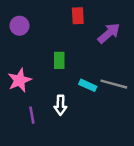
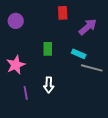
cyan rectangle: (88, 85) -> (79, 54), moved

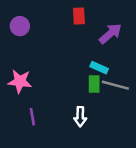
green rectangle: (48, 49) -> (94, 84), moved
pink star: (16, 65) -> (20, 81), turned 30
white arrow: (49, 85) -> (80, 117), moved

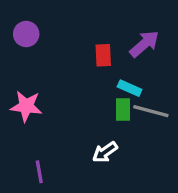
red rectangle: (79, 16) -> (103, 55), moved
purple line: (32, 117) -> (39, 172), moved
white arrow: (80, 117) -> (105, 152), turned 54

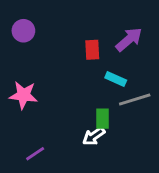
green rectangle: (123, 109) -> (103, 119), moved
gray line: (151, 111) -> (135, 100), turned -32
purple line: (39, 172) -> (35, 154), turned 66

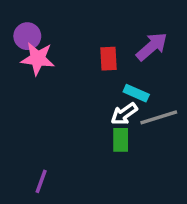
pink star: (23, 95) -> (38, 59), moved
white arrow: (94, 136) -> (124, 114), moved
purple line: (35, 154) -> (41, 181), turned -36

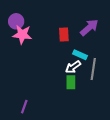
gray line: (159, 117) -> (93, 69), turned -65

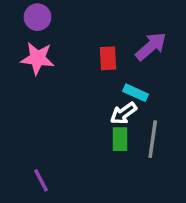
purple circle: (16, 21) -> (37, 17), moved
gray line: (93, 69) -> (153, 139), moved
purple line: (24, 107) -> (41, 180), turned -48

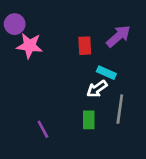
purple circle: (37, 17) -> (15, 24), moved
green rectangle: (120, 139) -> (89, 120), moved
purple line: (41, 180) -> (43, 129), moved

